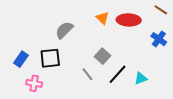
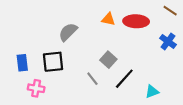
orange triangle: (102, 18) -> (108, 19), turned -32
blue rectangle: (21, 59) -> (22, 63), turned -42
cyan triangle: (141, 78) -> (152, 91), moved

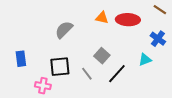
black square: (53, 62) -> (60, 67), moved
pink cross: (36, 88) -> (43, 86), moved
cyan triangle: (152, 91) -> (145, 60), moved

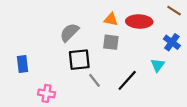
gray square: (102, 56) -> (111, 42), moved, turned -35
cyan triangle: (145, 60) -> (158, 65), turned -32
black square: (60, 67) -> (79, 60), moved

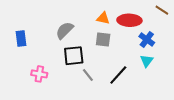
blue cross: (172, 42) -> (147, 40), moved
blue rectangle: (23, 64) -> (21, 39), moved
pink cross: (47, 93) -> (39, 74), moved

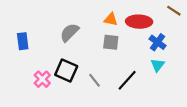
black square: (74, 56) -> (66, 71), moved, turned 30
pink cross: (39, 74) -> (42, 79), turned 35

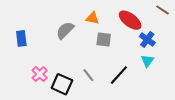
orange triangle: (111, 19) -> (92, 18), moved
red ellipse: (139, 22) -> (130, 20), turned 35
black square: (66, 71) -> (62, 84), moved

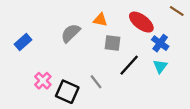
blue rectangle: (21, 38) -> (23, 42), turned 56
black line: (119, 75) -> (129, 65), moved

